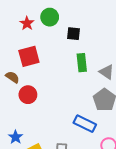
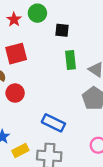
blue rectangle: (85, 124) -> (53, 123), moved

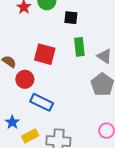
red square: (16, 54) -> (45, 54), moved, turned 30
blue rectangle: (53, 123) -> (42, 102), moved

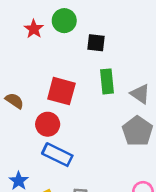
red circle: (25, 79) -> (48, 124), moved

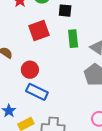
red square: (61, 91) -> (39, 31), moved, turned -35

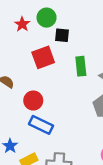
black square: (65, 11) -> (62, 35), moved

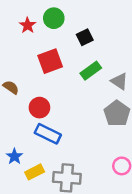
black square: (62, 35) -> (85, 37), moved, turned -32
green rectangle: (81, 66) -> (91, 71), turned 60

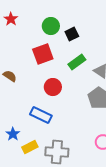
green circle: (54, 18) -> (51, 26), moved
red star: (28, 25) -> (11, 19), moved
red circle: (39, 108) -> (53, 87), moved

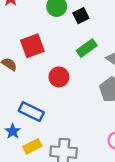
red square: (43, 54) -> (32, 46), moved
blue rectangle: (41, 115) -> (31, 112), moved

